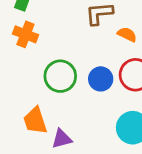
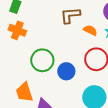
blue circle: (101, 79) -> (66, 71), moved

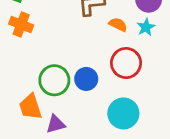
green circle: (42, 60) -> (54, 80), moved

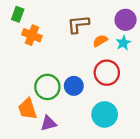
orange cross: (21, 25) -> (32, 35), moved
orange semicircle: (118, 25) -> (100, 41), turned -56

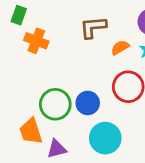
cyan circle: (105, 114) -> (105, 138), moved

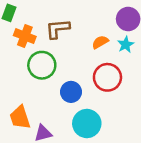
brown L-shape: (93, 27) -> (58, 29), moved
green circle: (55, 104) -> (42, 65), moved

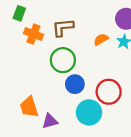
green circle: (42, 65) -> (63, 60), moved
red circle: (107, 77) -> (109, 92), moved

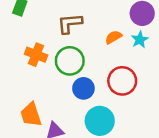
orange cross: (33, 34) -> (36, 55), moved
red circle: (109, 92) -> (122, 81), moved

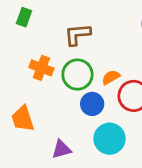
orange semicircle: (113, 37) -> (111, 77), moved
orange trapezoid: (31, 115) -> (23, 119), moved

